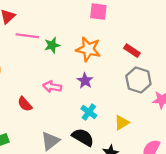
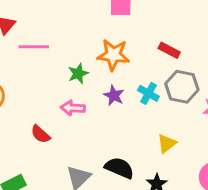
green star: (52, 45) -> (78, 73), moved
cyan cross: (89, 112) -> (148, 93), moved

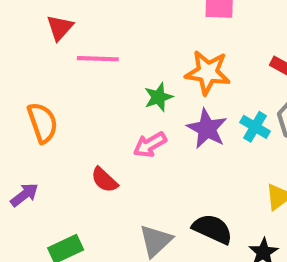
purple star: (114, 95) -> (207, 129), size x1.4
pink arrow: (73, 108) -> (150, 145), turned -35

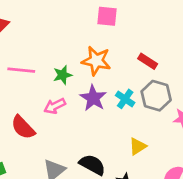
pink line: (98, 59) -> (21, 70), moved
red semicircle: (104, 180) -> (23, 127), size x1.4

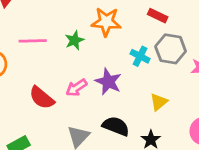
purple star: (93, 98) -> (108, 82), moved
pink arrow: (55, 106) -> (76, 88), moved

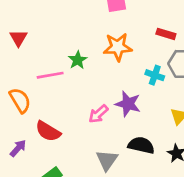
green star: (74, 40) -> (78, 60), moved
red semicircle: (42, 98) -> (48, 131), moved

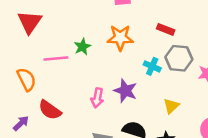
red triangle: (18, 38) -> (30, 22), size x1.5
pink arrow: (98, 114) -> (97, 98), turned -42

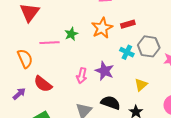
red rectangle: (166, 29) -> (128, 24), moved, turned -40
orange star: (120, 38) -> (102, 28), turned -30

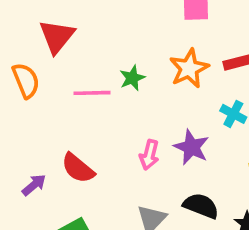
orange semicircle: (25, 59) -> (26, 81), moved

